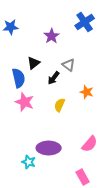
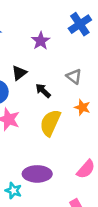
gray triangle: (69, 65) -> (74, 76), moved
black arrow: (54, 78) -> (43, 91), turned 96
yellow semicircle: (60, 105) -> (50, 123), size x1.6

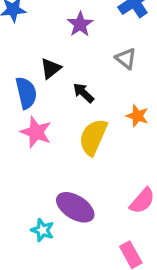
gray triangle: (74, 76) -> (126, 59), moved
purple ellipse: (37, 174) -> (75, 207), turned 32

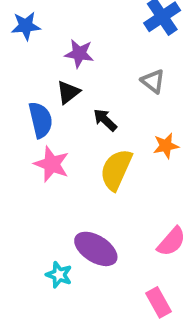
purple star: (80, 24) -> (79, 54), moved, turned -30
orange star: (137, 116) -> (166, 146), turned -30

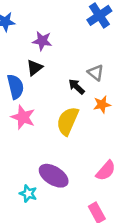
gray triangle: (153, 81) -> (96, 73), moved
black arrow: (105, 120) -> (77, 87), moved

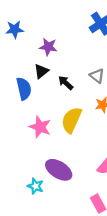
black arrow: (77, 87) -> (66, 83), moved
pink star: (23, 117) -> (40, 127), moved

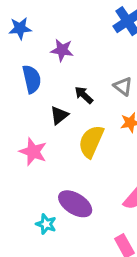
black triangle: (41, 71) -> (59, 115), moved
blue semicircle: (24, 89) -> (32, 79), moved
pink star: (40, 127) -> (33, 152), moved

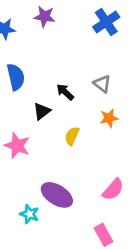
purple star: (62, 50) -> (45, 17), moved
yellow semicircle: (91, 141) -> (72, 136), size x0.6

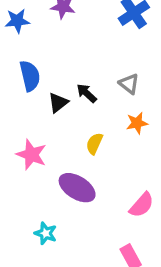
black triangle: (42, 111) -> (58, 103), moved
purple ellipse: (57, 195) -> (77, 188), moved

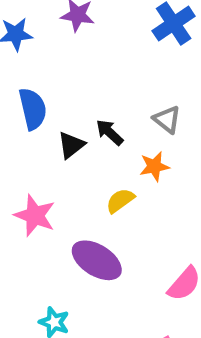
orange star: (137, 123) -> (154, 166), moved
yellow semicircle: (94, 144) -> (120, 201), turned 30

